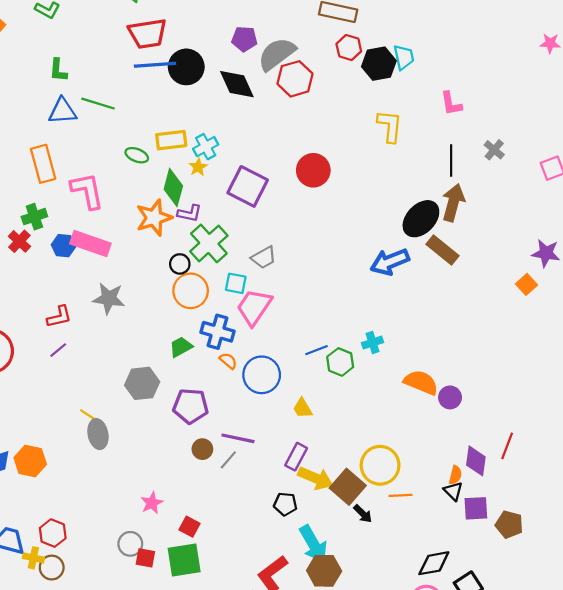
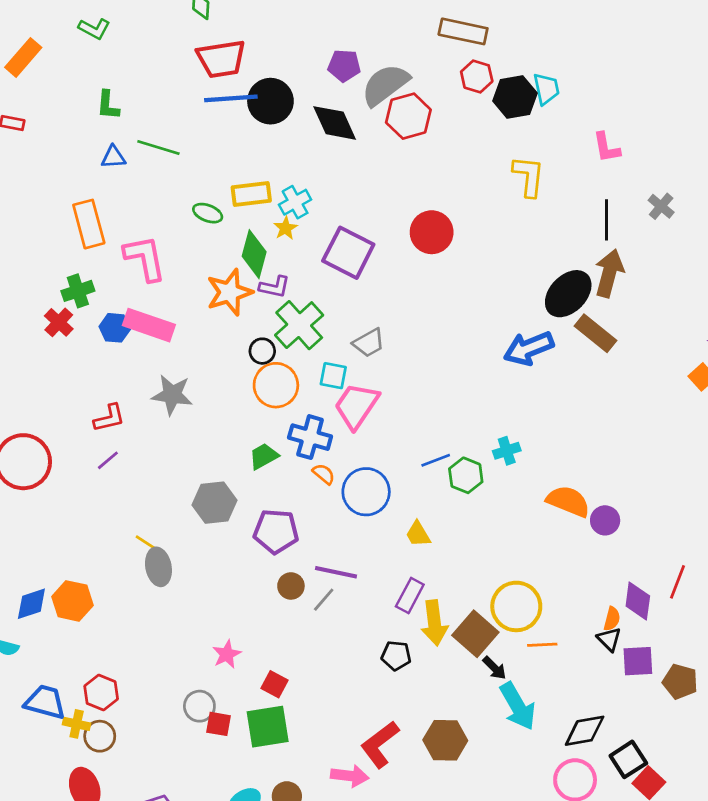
blue triangle: (62, 111) -> (113, 157), size x0.7
yellow arrow: (315, 478) -> (434, 623), turned 60
cyan arrow: (313, 544) -> (518, 706), moved

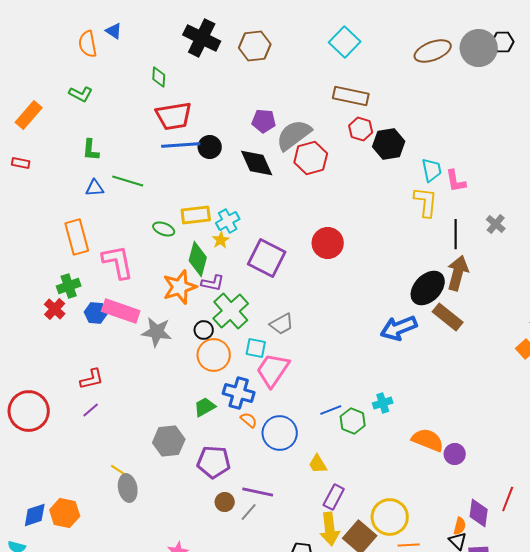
cyan trapezoid: (546, 89) -> (432, 170), moved
black circle: (270, 101) -> (210, 147), size x0.7
yellow L-shape: (529, 176) -> (426, 202), moved
gray star: (172, 395) -> (157, 332), moved
purple rectangle: (410, 596) -> (334, 497), moved

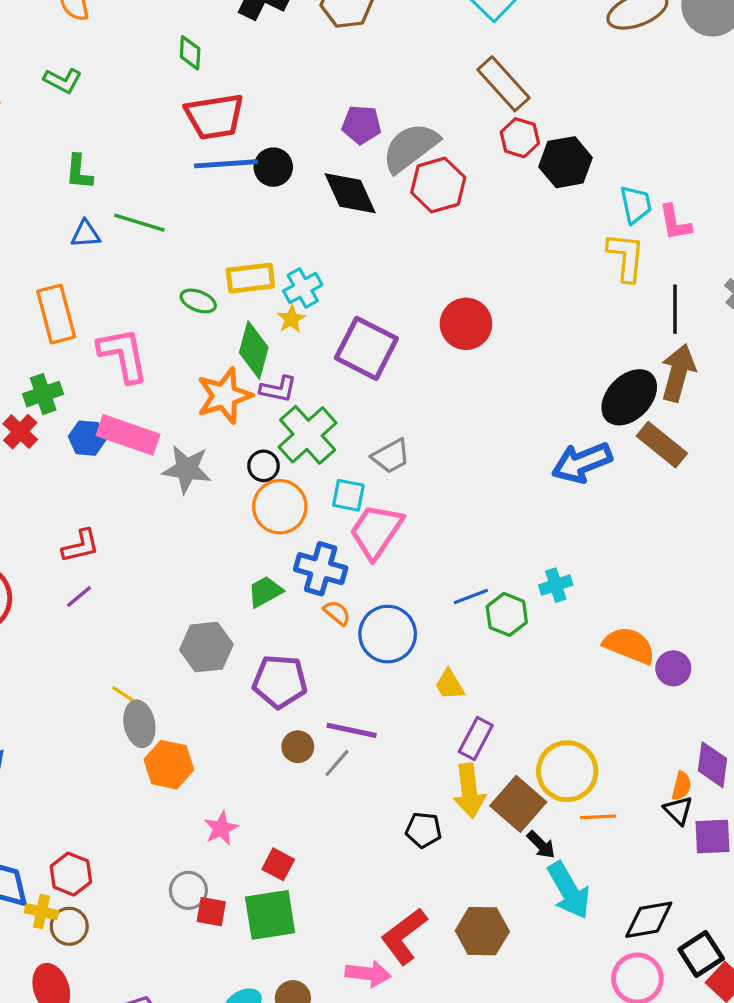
brown rectangle: (351, 96) -> (504, 84), turned 36
orange hexagon: (65, 513) -> (169, 765), moved

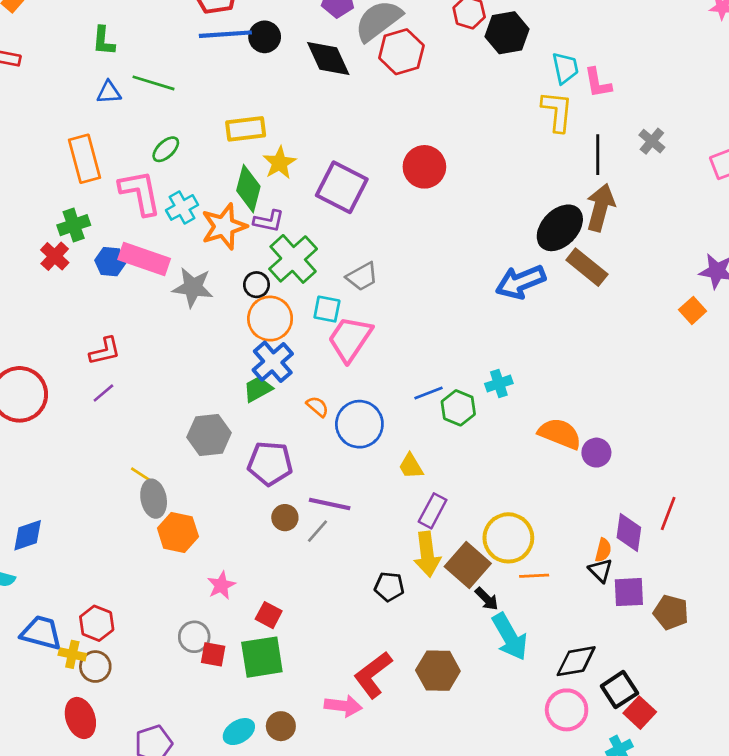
cyan cross: (303, 288) -> (182, 207), moved
green ellipse: (198, 301) -> (166, 149), moved, turned -64
yellow star: (291, 319) -> (280, 163), size x1.4
blue cross: (321, 569) -> (273, 362), moved, turned 33

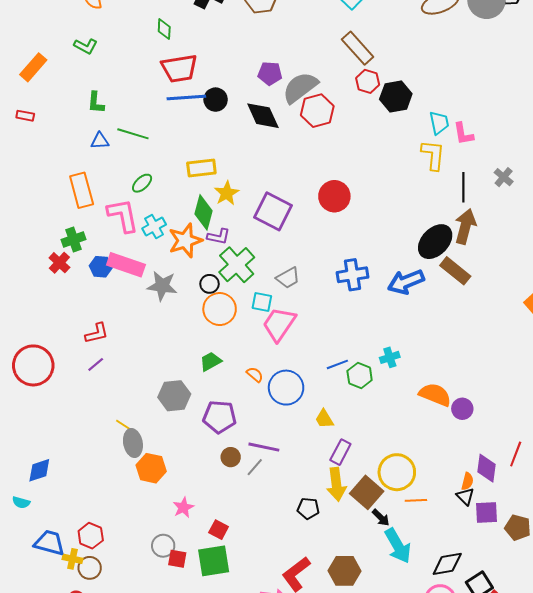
blue cross: (273, 362) -> (353, 275), moved, turned 32

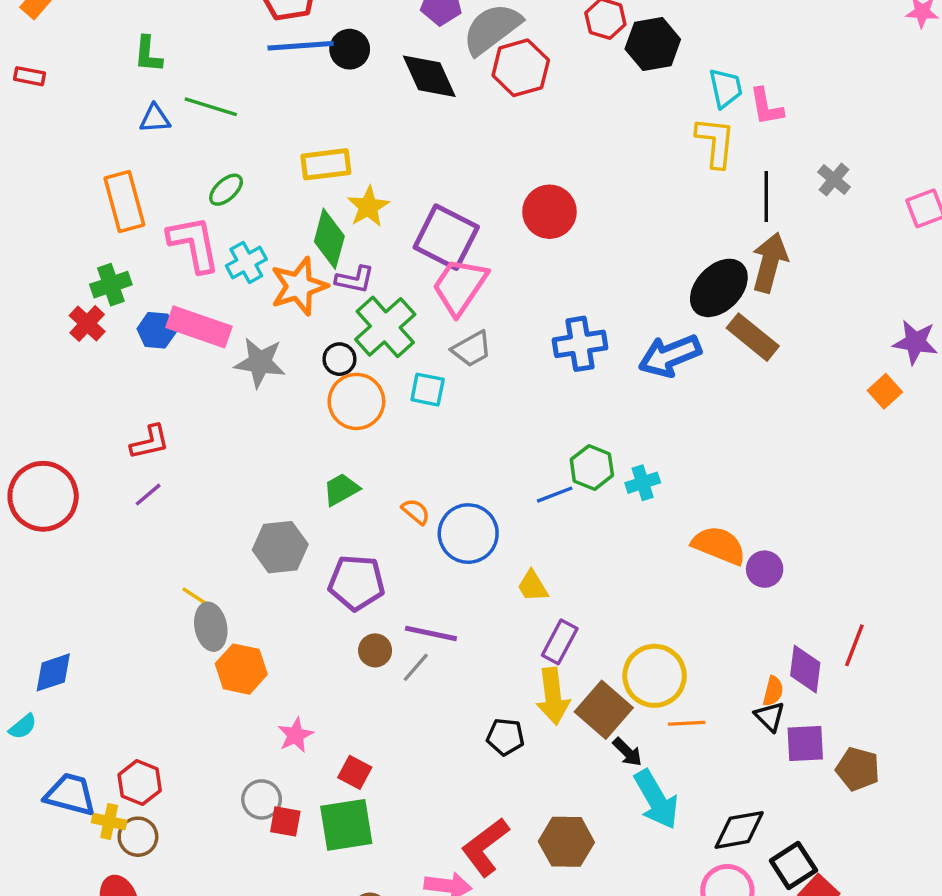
pink trapezoid: (279, 324) -> (460, 286), moved
green hexagon: (360, 376) -> (592, 467), moved
cyan semicircle: (21, 502) -> (23, 727), turned -54

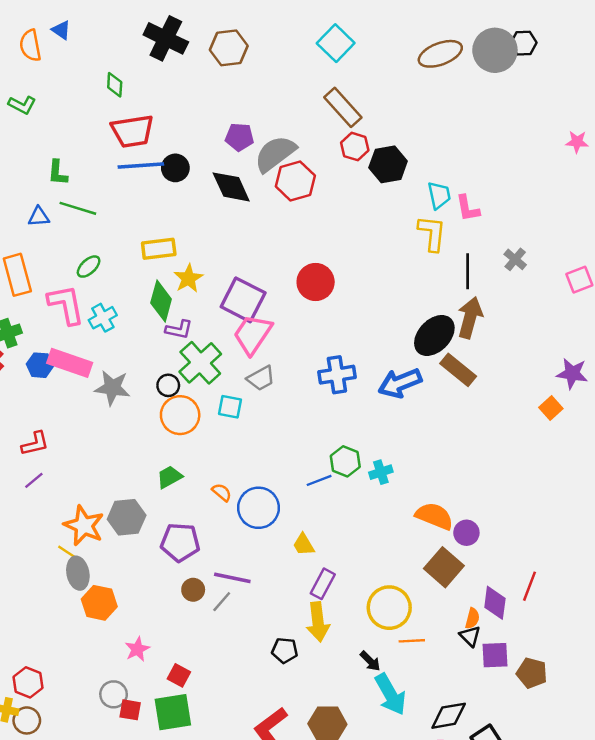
green L-shape: (148, 54) -> (58, 173), moved
orange star: (299, 286) -> (84, 526), moved, turned -30
brown square: (604, 710) -> (444, 567), moved

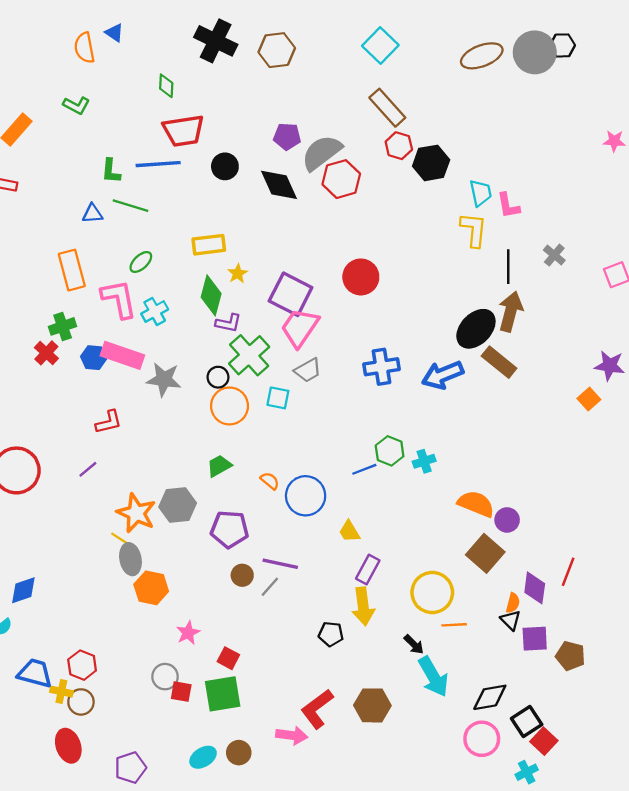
blue line: (141, 166) -> (158, 164), moved
yellow star: (188, 278) -> (238, 274), size x0.7
red L-shape: (35, 444) -> (109, 422), moved

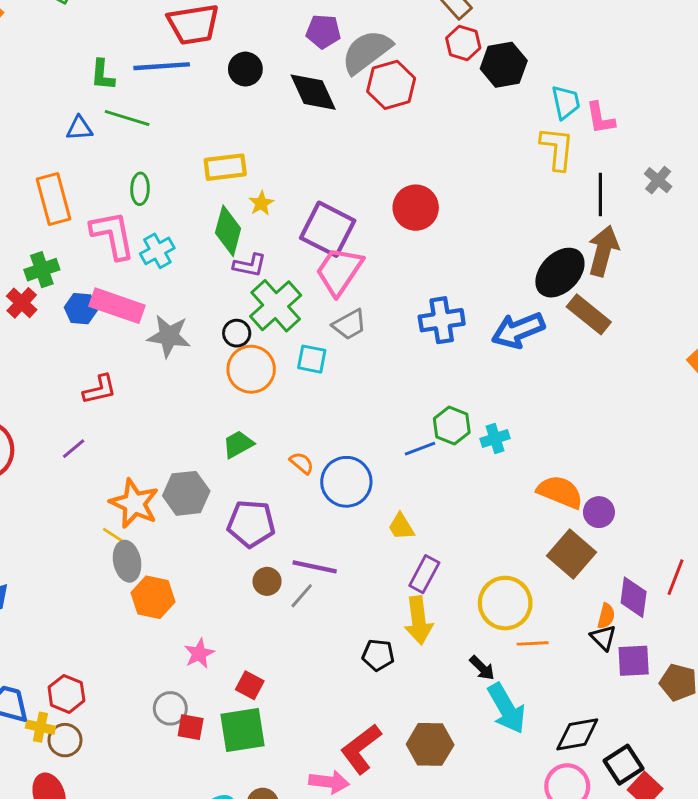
green ellipse: (141, 262) -> (140, 189), turned -45

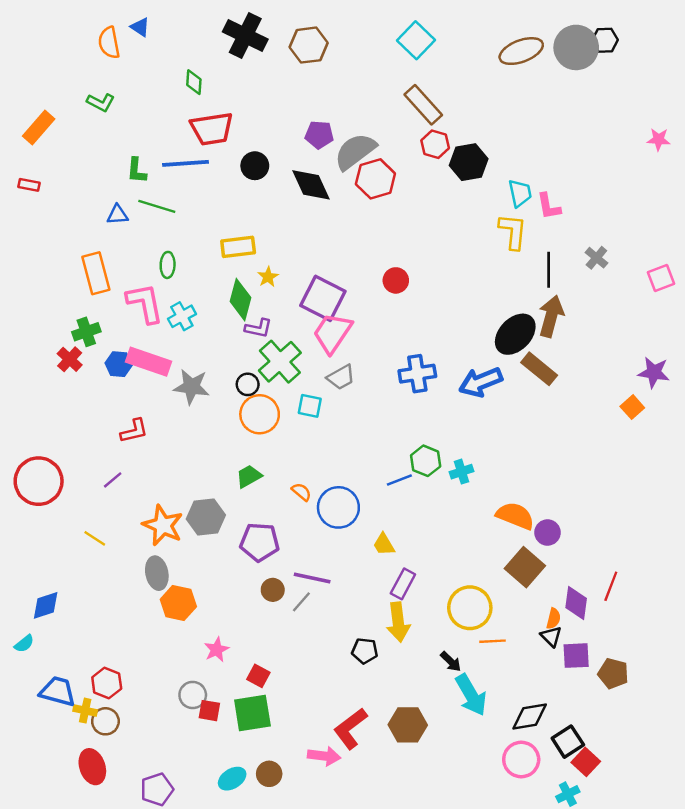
red circle: (416, 208) -> (396, 280), size x0.7
yellow line: (115, 537) -> (95, 538), moved

